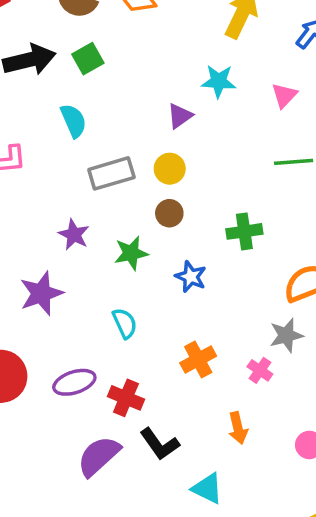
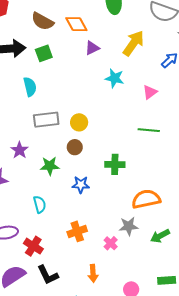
purple triangle: (180, 116) -> (92, 48), moved
blue star: (191, 277) -> (81, 185), turned -30

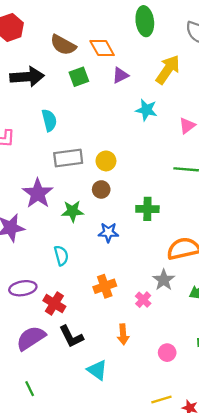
green square: (44, 53) -> (79, 77), moved
purple star: (19, 150) -> (38, 193), size x1.5
gray star: (129, 226) -> (164, 280), turned -30

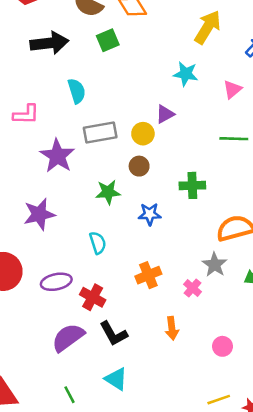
purple triangle: (120, 75) -> (165, 114), moved
purple star: (38, 193) -> (57, 156), moved
cyan triangle: (97, 370) -> (116, 379), moved

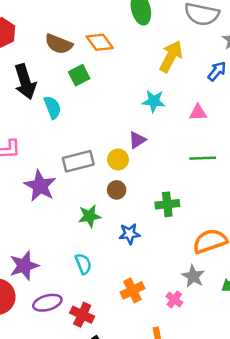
black arrow: (49, 43) -> (25, 82), turned 84
pink triangle: (232, 89) -> (198, 112), turned 42
cyan semicircle: (77, 91) -> (52, 107), moved
purple star: (39, 214) -> (24, 266), moved

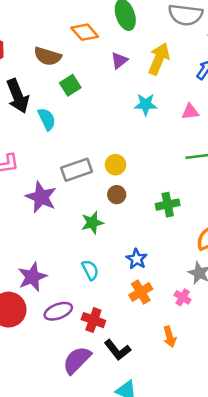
orange diamond: (100, 42) -> (85, 32), moved
purple triangle: (137, 140) -> (119, 60), moved
blue star: (130, 234) -> (137, 259), moved, turned -30

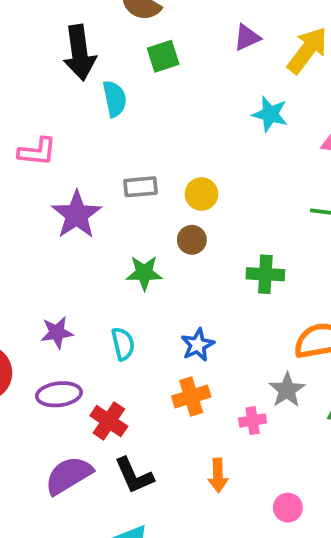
gray rectangle: (77, 170) -> (141, 187), size x0.7
purple star: (32, 277) -> (57, 333), moved, size x0.7
pink cross: (183, 297) -> (253, 421), turned 35

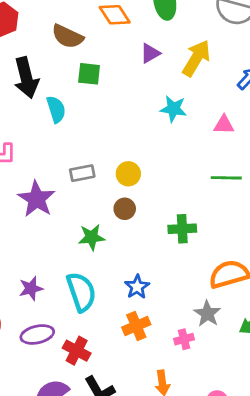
green square: (163, 56) -> (89, 74), turned 30
cyan semicircle: (123, 344) -> (81, 292), size x1.6

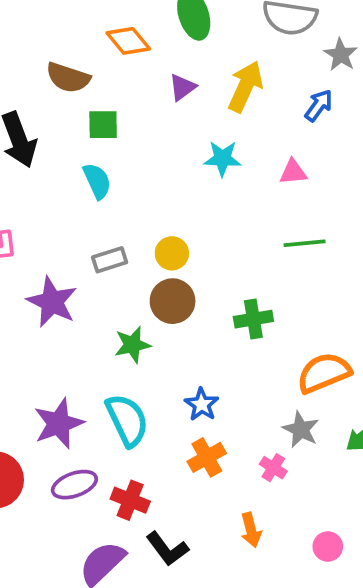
cyan semicircle: (56, 109) -> (97, 181), moved
brown circle: (125, 209) -> (173, 301), size x1.5
purple star: (31, 288) -> (59, 424), size x1.5
pink cross: (184, 339) -> (273, 468), turned -36

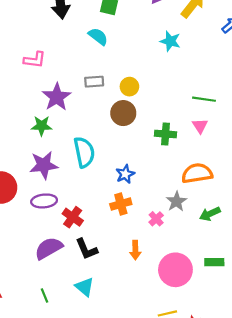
pink triangle: (293, 172) -> (200, 126), moved, turned 49
cyan semicircle: (97, 181) -> (98, 36), turned -42
green star: (132, 345) -> (42, 126), moved
cyan semicircle: (127, 420) -> (84, 152), moved
pink circle: (328, 547) -> (175, 270), size x2.0

